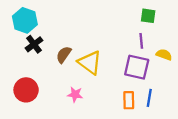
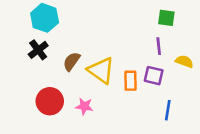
cyan hexagon: (25, 20) -> (45, 18), moved
purple square: (137, 67) -> (154, 76), size x0.7
red circle: (26, 90) -> (50, 101), moved
orange rectangle: (129, 100) -> (131, 81), moved

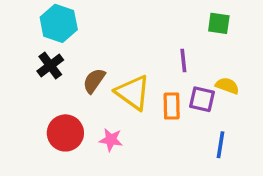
purple line: (159, 46) -> (183, 60), moved
yellow semicircle: (184, 61) -> (227, 86), moved

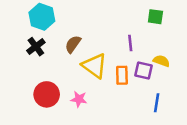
brown semicircle: (94, 81) -> (73, 44), moved

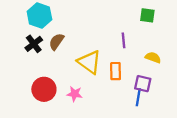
brown semicircle: (73, 44) -> (56, 42), moved
purple square: (143, 70) -> (143, 84), moved
blue line: (157, 103) -> (138, 97), moved

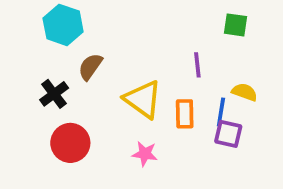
black cross: (34, 44) -> (54, 94), moved
pink star: (75, 94) -> (145, 154), moved
blue line: (138, 97) -> (221, 112), moved

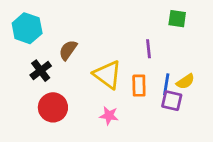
cyan hexagon: (63, 25) -> (27, 28), moved
yellow semicircle: (245, 92) -> (185, 81), moved, turned 126

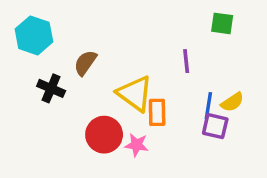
black cross: (41, 71) -> (51, 88), turned -30
orange rectangle: (139, 86) -> (157, 112), moved
red circle: (53, 107) -> (104, 135), moved

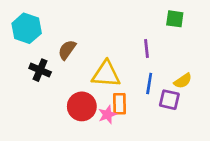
yellow triangle: (135, 94) -> (106, 74), turned -32
blue line: (208, 106) -> (149, 84), moved
orange rectangle: (157, 112) -> (120, 104), moved
pink star: (137, 145) -> (107, 115), turned -30

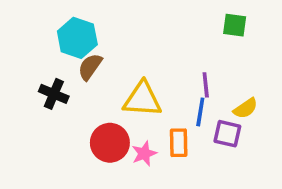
cyan hexagon: (27, 28) -> (77, 38), moved
purple line: (146, 48) -> (206, 85), moved
orange rectangle: (120, 104) -> (179, 143), moved

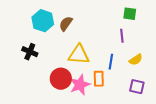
brown semicircle: (90, 67) -> (66, 24), moved
purple line: (206, 85) -> (122, 36), moved
purple square: (227, 134) -> (137, 87), moved
pink star: (144, 154) -> (80, 85), size x1.5

